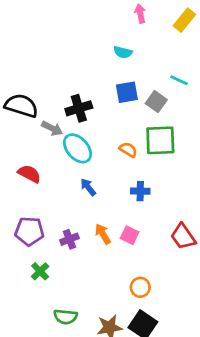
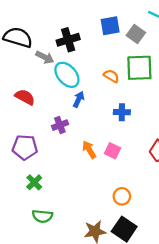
blue arrow: (88, 187) -> (79, 99), moved, turned 63
purple cross: (69, 239) -> (60, 125), moved
green semicircle: (65, 317) -> (42, 216), moved

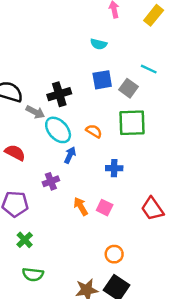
orange semicircle: (111, 76) -> (94, 131), moved

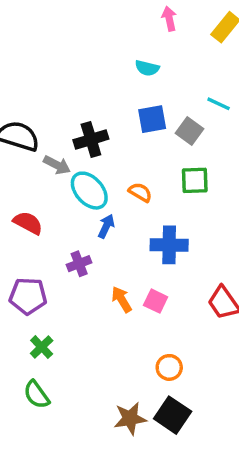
green square: (132, 123) -> (195, 180), size x0.7
blue cross: (114, 168) -> (169, 245), size x1.5
green semicircle: (33, 274) -> (37, 395), moved, turned 48

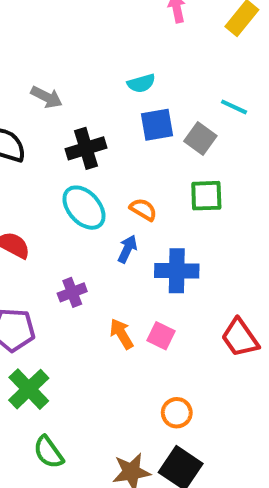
cyan semicircle: (147, 68) -> (141, 83), moved, turned -30
gray arrow: (57, 165) -> (47, 97), moved
blue arrow: (106, 226) -> (127, 249), moved
green cross: (42, 347) -> (29, 389), size x1.5
green semicircle: (37, 395) -> (49, 452), moved

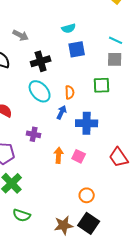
gray square: (200, 139) -> (115, 59), moved, turned -35
orange semicircle: (143, 210) -> (70, 92), turned 56
purple cross: (72, 292) -> (34, 134), turned 32
orange arrow: (122, 334) -> (59, 155), turned 35
green semicircle: (49, 452) -> (22, 215), turned -36

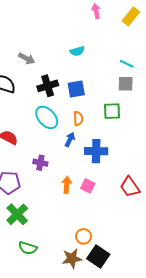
blue square: (77, 49) -> (76, 89), moved
orange circle: (87, 195) -> (84, 236), moved

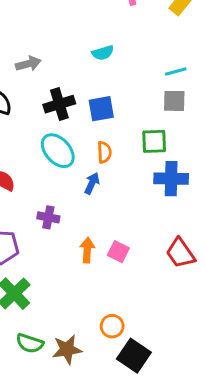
gray arrow: (27, 58) -> (28, 64), turned -42
cyan line: (127, 64) -> (176, 71), turned -40
blue cross: (96, 151) -> (171, 179), moved
brown star: (72, 259) -> (67, 349), moved

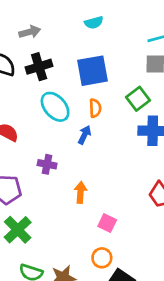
black cross: (59, 104) -> (39, 67), moved
blue square: (101, 109) -> (93, 71), size x1.4
green square: (154, 141) -> (138, 99), turned -35
pink square: (118, 252) -> (107, 223), moved

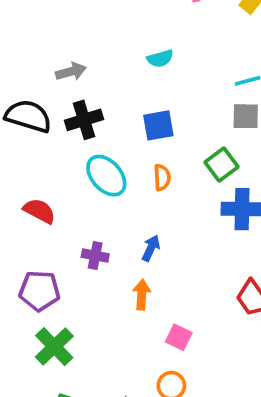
blue square: (93, 71) -> (158, 125), size x0.7
blue arrow: (84, 135) -> (151, 248), moved

